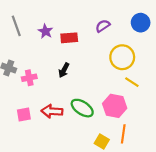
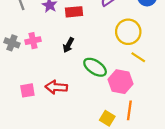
pink cross: (29, 78) -> (33, 41), moved
green ellipse: (82, 108) -> (95, 67), moved

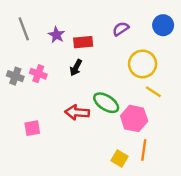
pink cross: (33, 41) -> (38, 74), turned 32
black arrow: (68, 45) -> (76, 68), moved
red arrow: (56, 87) -> (77, 112), moved

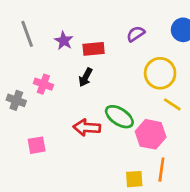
gray cross: (15, 76) -> (16, 100), moved
yellow square: (119, 158) -> (134, 179), turned -35

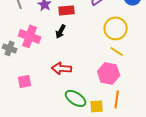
pink cross: (43, 84) -> (30, 36), size x1.5
yellow line: (172, 104) -> (117, 51), moved
green ellipse: (119, 117) -> (76, 98), moved

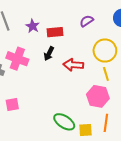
yellow line: (117, 51) -> (106, 74), turned 40
red arrow: (62, 68) -> (73, 65), moved

